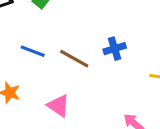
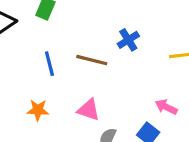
blue line: (33, 51) -> (49, 64), turned 70

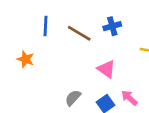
pink arrow: (166, 107) -> (129, 98), moved
pink triangle: (89, 110) -> (106, 69), moved

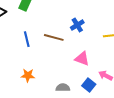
orange star: (26, 59) -> (28, 75), moved
gray semicircle: (73, 98) -> (63, 88), turned 64

